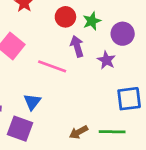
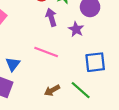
pink line: (52, 66) -> (46, 52), moved
green line: (112, 132) -> (81, 90), turned 40

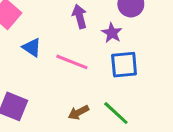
blue square: (95, 62) -> (124, 65), moved
blue triangle: (13, 64) -> (32, 47), moved, turned -35

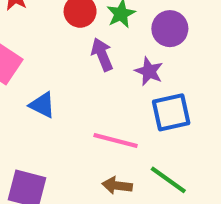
pink line: (72, 62) -> (116, 141), moved
brown arrow: (78, 112) -> (117, 186), turned 42

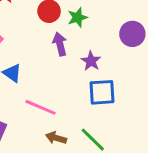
purple circle: (170, 29) -> (132, 34), moved
pink line: (116, 141) -> (40, 107), moved

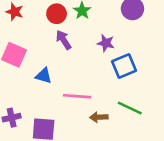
purple arrow: (60, 44) -> (64, 40), moved

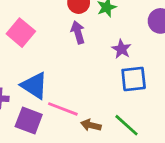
blue triangle: (44, 76) -> (34, 86), moved, size x1.5
pink line: (77, 96) -> (63, 109), moved

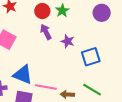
purple star: (121, 49) -> (68, 41), moved

